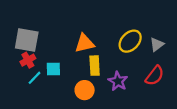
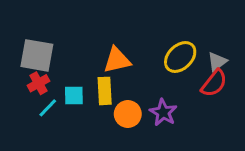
yellow rectangle: (95, 66) -> (105, 91), moved
red semicircle: (155, 76) -> (214, 83), moved
orange circle: (85, 90) -> (128, 114), moved

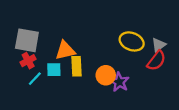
yellow ellipse: (180, 57) -> (132, 41), turned 65
orange triangle: (117, 60) -> (65, 50), moved
orange circle: (128, 114) -> (106, 75), moved

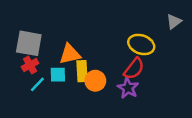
gray triangle: (159, 45) -> (174, 22), moved
red semicircle: (156, 61) -> (134, 69), moved
orange circle: (106, 75) -> (95, 81), moved

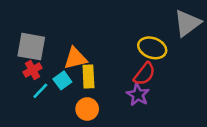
gray triangle: (174, 22) -> (187, 23), size x1.6
cyan square: (58, 75) -> (62, 80), turned -35
orange circle: (95, 81) -> (87, 109), moved

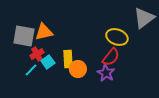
orange triangle: (75, 58) -> (44, 32), moved
red cross: (33, 70) -> (37, 54), moved
orange circle: (87, 109) -> (78, 69), moved

